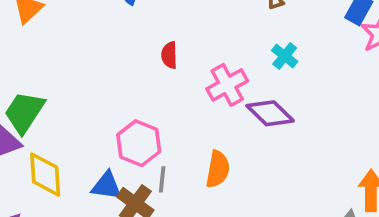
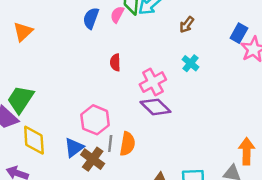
purple diamond: (270, 113) -> (156, 107), moved
orange semicircle: (218, 169) -> (127, 144), moved
blue triangle: (107, 186) -> (74, 148), turned -45

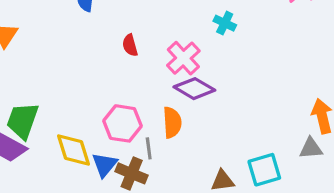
yellow diamond: (34, 140) -> (73, 150), moved
orange semicircle: (127, 144) -> (172, 122), moved

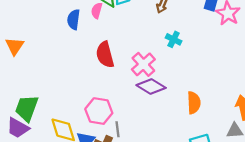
red semicircle: (130, 45) -> (105, 55), size x1.6
orange semicircle: (172, 122) -> (194, 103), moved

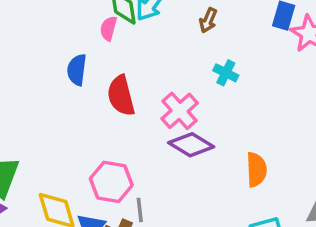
blue semicircle: (74, 20) -> (77, 70), moved

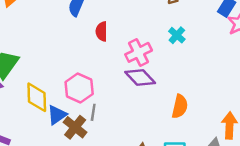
red semicircle: (121, 96) -> (102, 31), size x0.7

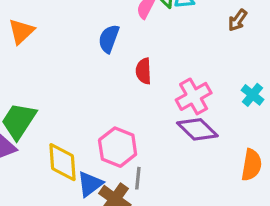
cyan cross: (177, 35) -> (252, 95), moved

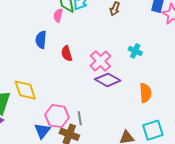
pink hexagon: (118, 147) -> (57, 116), moved
yellow diamond: (63, 162) -> (25, 90), moved
blue triangle: (90, 184) -> (42, 131), moved

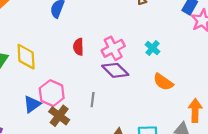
red semicircle: (67, 54) -> (78, 47), moved
orange semicircle: (145, 93) -> (163, 82), moved, turned 114
gray line: (80, 118) -> (93, 100), moved

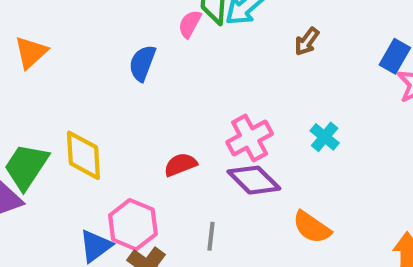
red semicircle: (78, 47) -> (180, 165), moved, turned 70
orange semicircle: (163, 82) -> (312, 227), moved

